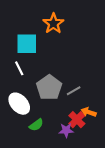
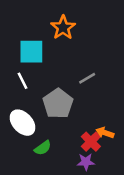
gray line: (74, 91) -> (87, 78), moved
purple star: (66, 130) -> (86, 162), moved

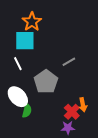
orange star: (63, 28) -> (32, 22), moved
orange arrow: (105, 133) -> (83, 105), turned -120
green semicircle: (43, 148) -> (27, 111), moved, turned -40

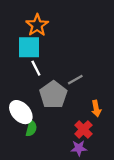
gray line: (69, 62) -> (75, 80), moved
white line: (18, 64) -> (36, 68), moved
orange arrow: (83, 105) -> (96, 109), moved

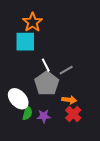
white line: (36, 68) -> (46, 65), moved
orange arrow: (96, 109) -> (69, 100), moved, turned -72
purple star: (79, 148) -> (44, 116), moved

